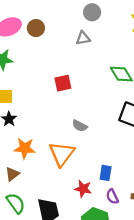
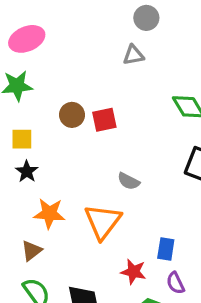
brown circle: (36, 28) -> (72, 115), moved

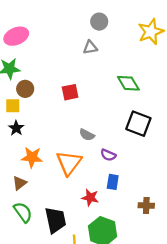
brown circle: (72, 115) -> (25, 89), moved
purple semicircle: (175, 283) -> (108, 155), moved, turned -40

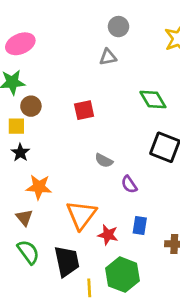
purple semicircle: (108, 155) -> (129, 184), turned 32
orange triangle: (69, 163) -> (81, 215), moved
blue rectangle: (113, 182) -> (140, 226), moved
brown triangle: (20, 183) -> (24, 218), turned -32

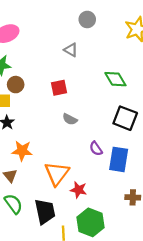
gray triangle: (108, 57) -> (71, 50), moved, turned 40
gray semicircle: (104, 161) -> (70, 119), moved
blue rectangle: (140, 226) -> (119, 159), moved, size x1.6

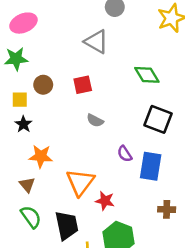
gray triangle: (71, 50) -> (96, 42), size x1.5
brown circle: (16, 85) -> (43, 85), moved

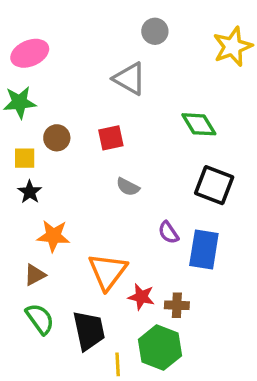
brown triangle: (27, 185) -> (35, 275), turned 42
brown cross: (167, 209) -> (177, 305), moved

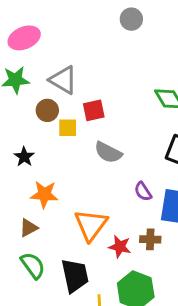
gray triangle: (130, 79) -> (63, 80), moved
yellow square: (25, 158) -> (68, 128), moved
gray semicircle: (128, 187) -> (108, 152), size x1.4
brown cross: (177, 305) -> (150, 239), moved

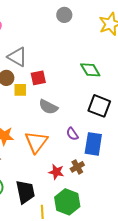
orange triangle: (91, 225) -> (36, 142), moved
brown cross: (150, 239) -> (77, 167), turned -32

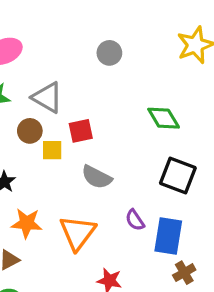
gray circle: (64, 15) -> (109, 53), moved
brown cross: (77, 167) -> (184, 273), moved

